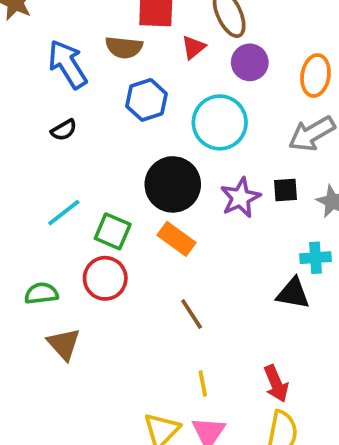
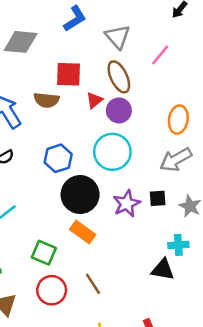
purple circle: (250, 62) -> (119, 110), moved
blue hexagon: (146, 100) -> (58, 158), moved
green square: (113, 231) -> (44, 253), moved
red circle: (105, 278) -> (52, 290), moved

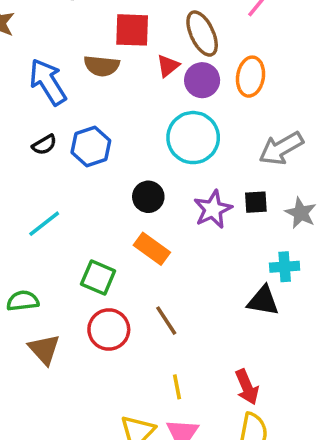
orange ellipse: (178, 120) -> (251, 77), moved
blue hexagon: (58, 158) -> (91, 147), moved
black circle: (80, 195) -> (148, 197), size x0.6

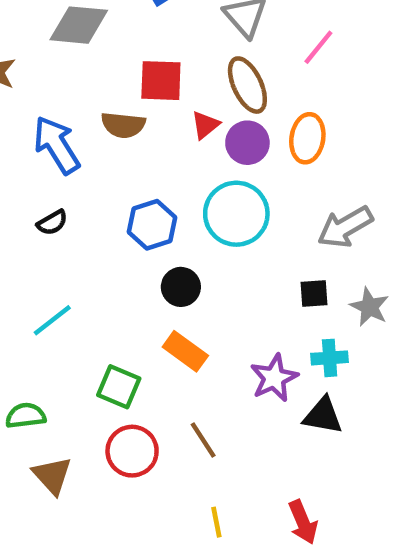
blue hexagon: (91, 147) -> (152, 225), moved
purple star: (213, 209) -> (274, 378), moved
cyan cross: (285, 267) -> (330, 358), moved

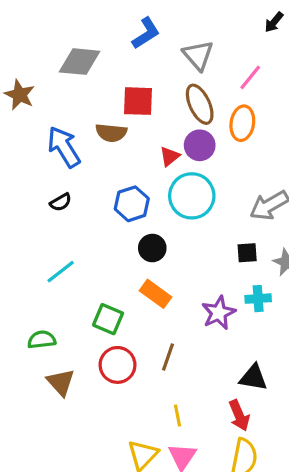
red triangle: (205, 125) -> (170, 156), moved
orange ellipse: (307, 138) -> (242, 123), moved
black triangle: (323, 416) -> (253, 378), moved
brown line: (203, 440) -> (168, 357), turned 52

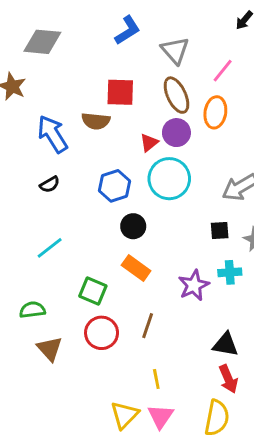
gray diamond: (80, 62) -> (42, 42), moved
red arrow: (239, 415) -> (228, 379), moved

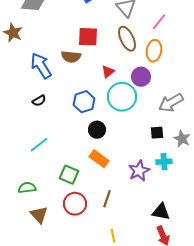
purple circle: (176, 133) -> (141, 77), moved

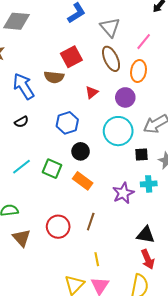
red square: (88, 37) -> (71, 57), turned -30
cyan circle: (122, 97) -> (118, 131), moved
green square: (69, 175) -> (52, 169), moved

